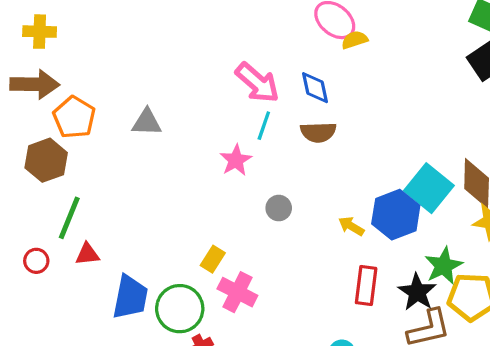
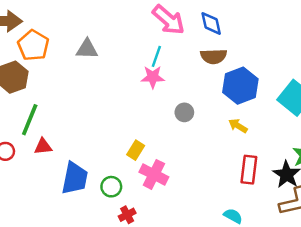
cyan line: (264, 126) -> (156, 56), moved
pink star: (236, 160) -> (153, 77), turned 30
blue hexagon: (396, 215) -> (240, 86), moved
green circle: (180, 309) -> (111, 187), size x0.6

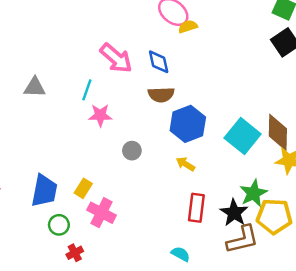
cyan line: (156, 56) -> (87, 90), moved
blue trapezoid: (75, 178) -> (44, 191), moved

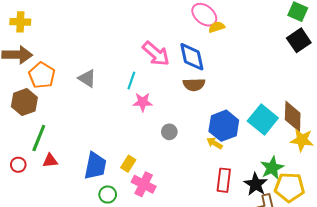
blue diamond: (159, 62) -> (192, 57), size x1.4
gray triangle: (35, 87) -> (87, 78), turned 30
blue hexagon: (188, 124) -> (224, 126), moved

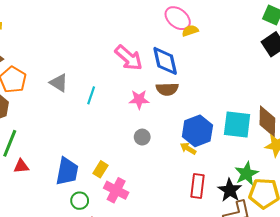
cyan line: (131, 80) -> (91, 95), moved
pink star: (143, 102) -> (139, 99), moved
cyan square: (263, 119) -> (237, 125), turned -32

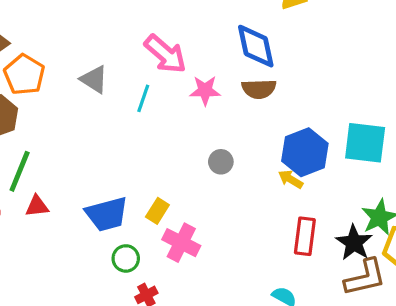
pink arrow: (129, 58) -> (165, 54), moved
pink star: (139, 99) -> (205, 90), moved
blue trapezoid: (67, 171) -> (107, 214), turned 64

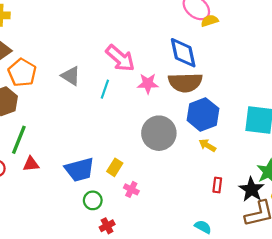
brown semicircle: (259, 89) -> (185, 82), size x1.4
blue hexagon: (305, 152) -> (203, 114), moved
gray circle: (221, 162) -> (159, 133), size x2.0
red rectangle: (305, 236) -> (217, 185), size x0.6
pink cross: (181, 243) -> (131, 189), size x0.6

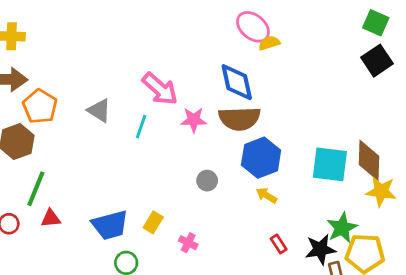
gray circle: (159, 133) -> (207, 181), size x0.5
red rectangle: (217, 185) -> (279, 244), turned -40
pink cross: (131, 189) -> (188, 243), moved
black star: (251, 189) -> (320, 249), turned 30

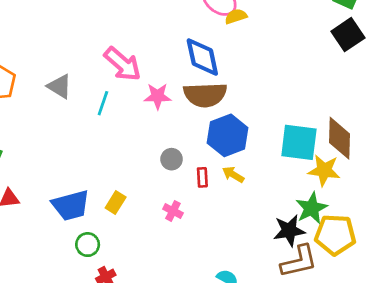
yellow star: (381, 191) -> (324, 170), moved
pink cross: (188, 243) -> (173, 211), moved
red rectangle: (279, 244) -> (202, 177), moved, turned 30

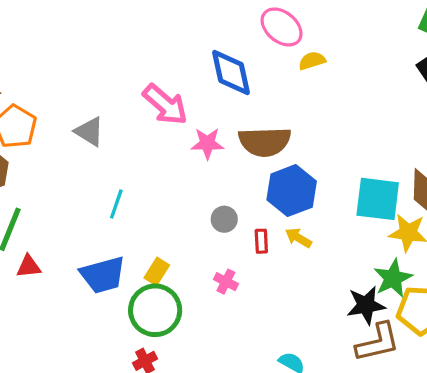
yellow semicircle: (236, 16) -> (312, 61), moved
blue diamond: (202, 57) -> (231, 72), moved
cyan line: (103, 103) -> (116, 204), moved
green circle: (88, 245) -> (155, 310), moved, size x1.8

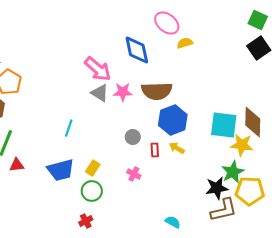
gray triangle: (89, 132) -> (100, 93), moved
green circle: (155, 310) -> (92, 191), size x0.7

